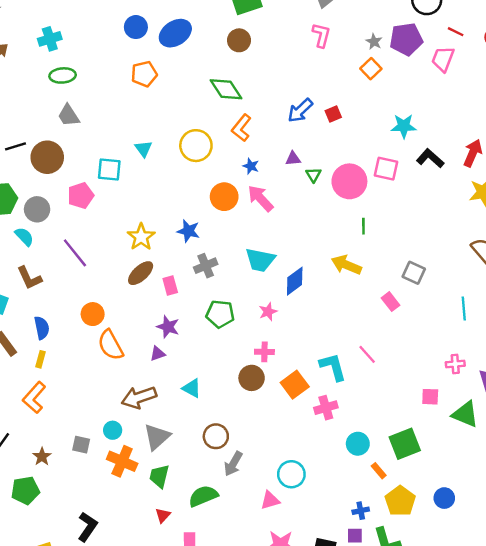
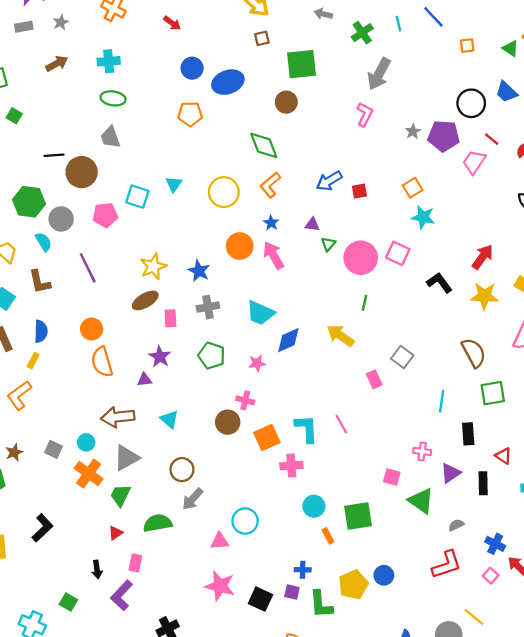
orange square: (371, 69) -> (413, 188), moved
black L-shape: (430, 158) -> (439, 283), moved
yellow pentagon: (400, 501) -> (353, 585), moved

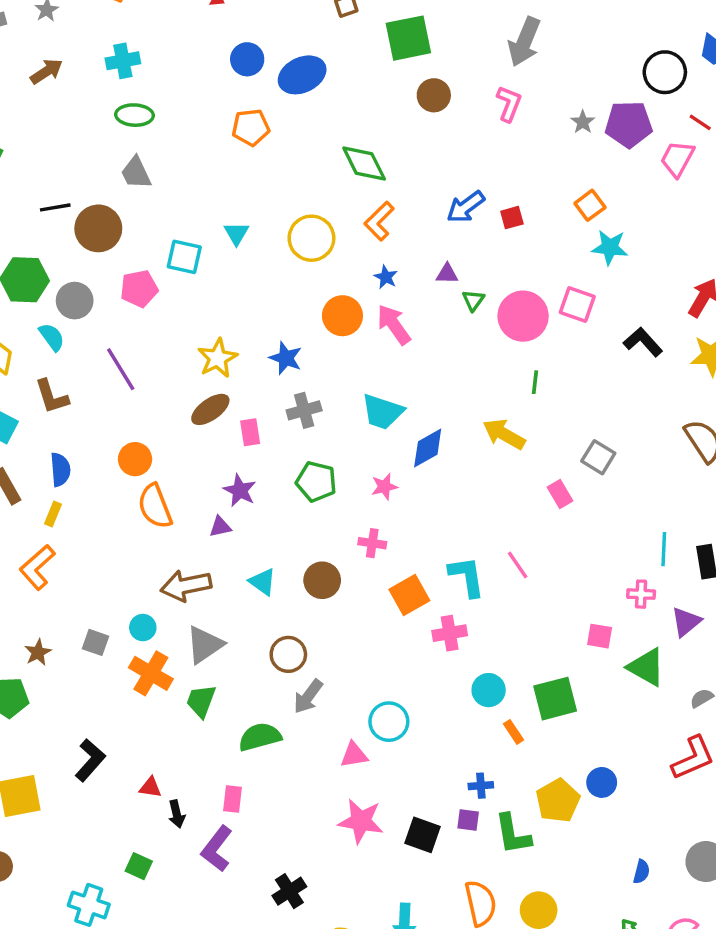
brown circle: (286, 102) -> (434, 95), moved
cyan line: (442, 401) -> (664, 549), moved
brown circle: (228, 422) -> (322, 580), moved
red triangle: (116, 533) -> (150, 787), moved, turned 49

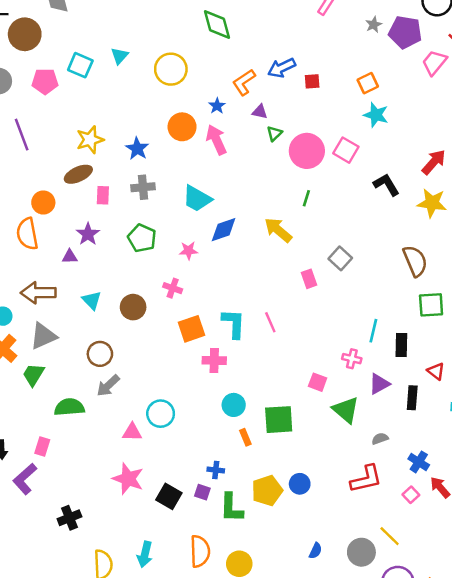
orange L-shape: (379, 221) -> (244, 82), moved
orange circle: (135, 459) -> (43, 203), moved

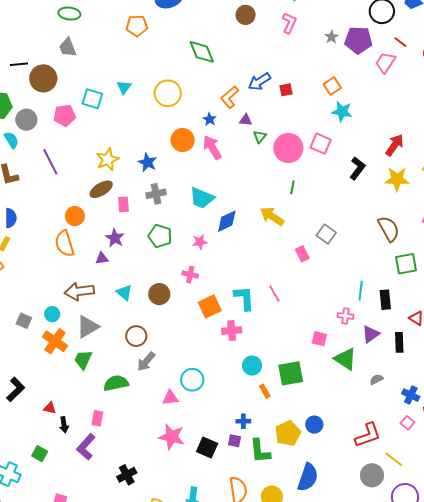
black L-shape: (386, 185) -> (357, 168), turned 75
red L-shape: (366, 479) -> (368, 435), moved
blue semicircle: (315, 551) -> (308, 477), moved, size x2.0

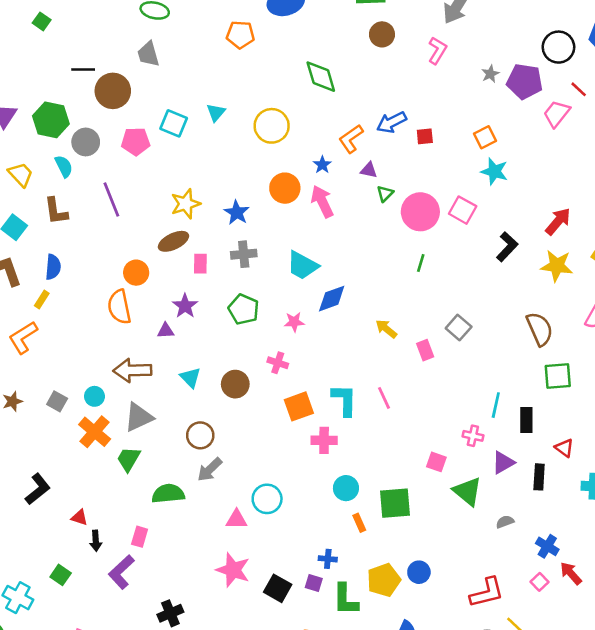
yellow arrow: (272, 216) -> (386, 329), moved, size x0.7

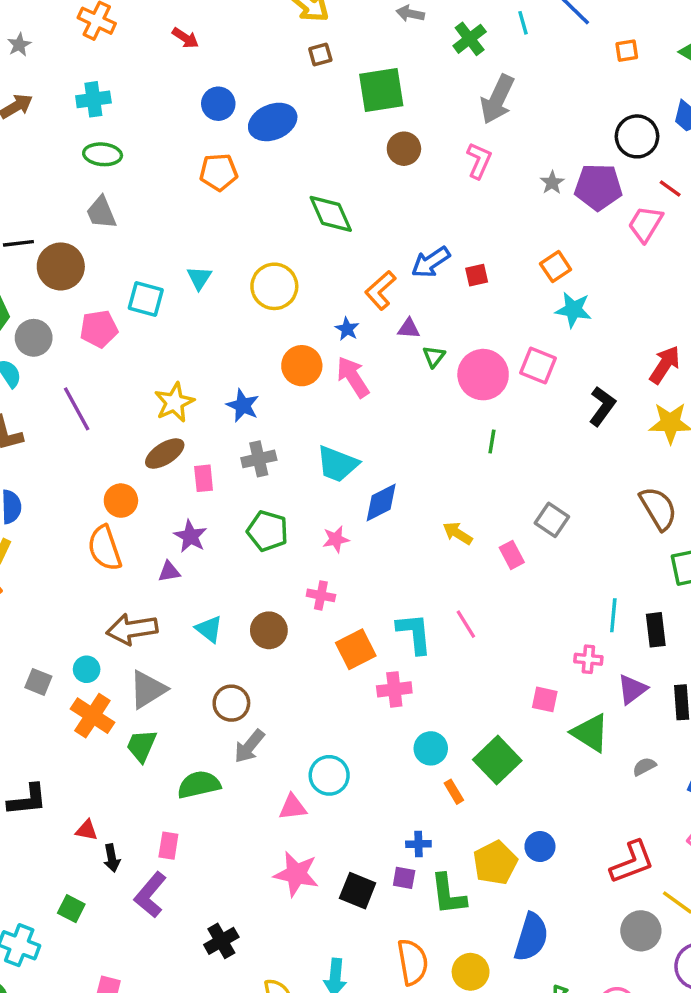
black L-shape: (38, 489) -> (27, 800), turned 40
green square: (395, 503) -> (497, 760), turned -32

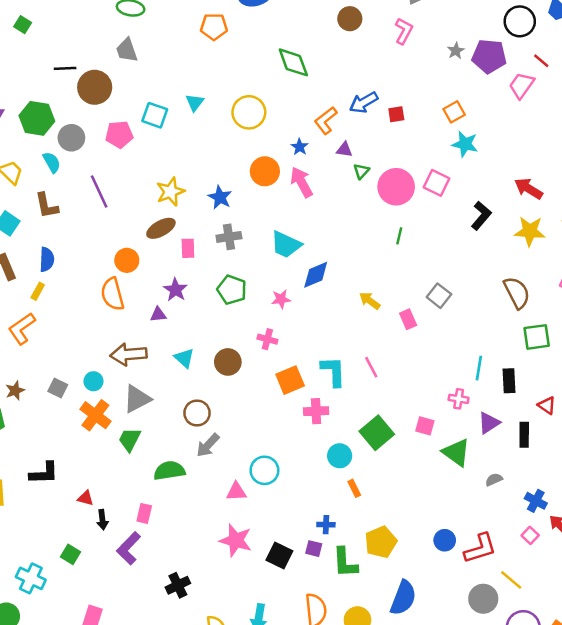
red arrow: (665, 365) -> (529, 189), turned -96
green square: (497, 760) -> (377, 433), moved
blue circle: (540, 847) -> (445, 540), moved

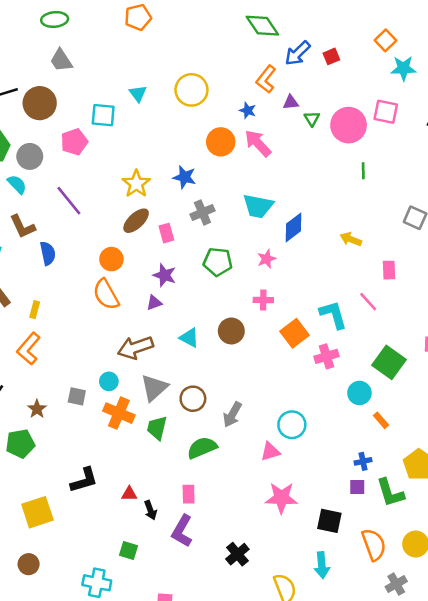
green diamond: (293, 62) -> (262, 26), moved
blue semicircle: (47, 259) -> (48, 253), moved
pink rectangle: (408, 319) -> (389, 270), moved, turned 36
brown circle: (197, 413) -> (193, 399), moved
black square: (279, 556) -> (329, 521), moved

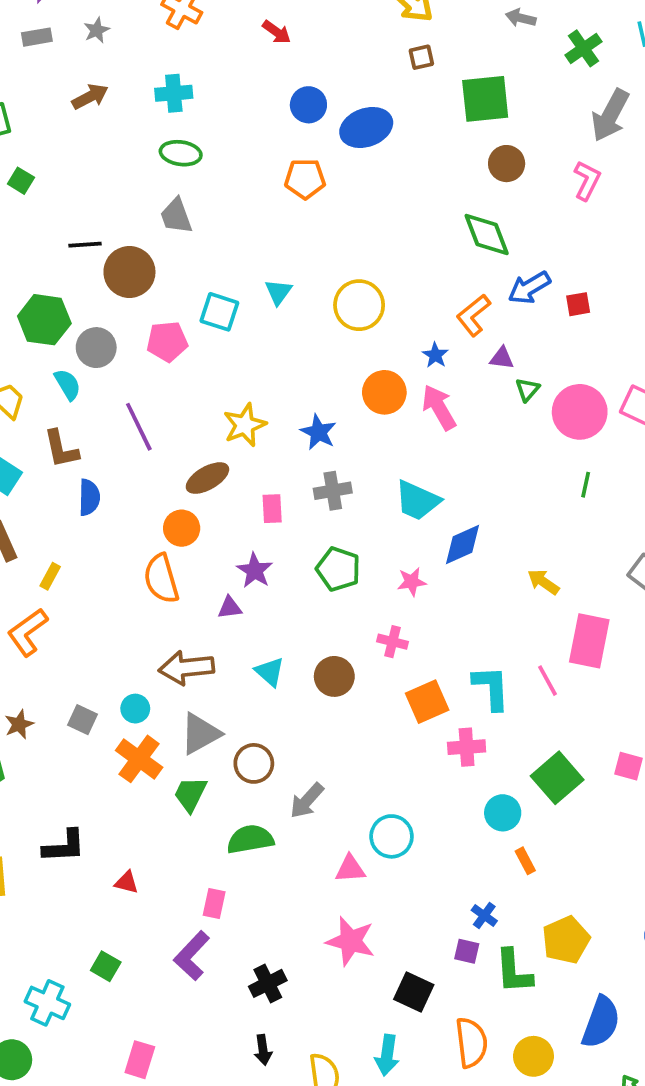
brown ellipse: (136, 221) -> (207, 478), moved
pink rectangle: (389, 270) -> (589, 641), size x1.8
blue cross: (363, 461) -> (484, 915), turned 35
black arrow: (150, 510) -> (263, 1050), moved
black cross: (237, 554) -> (268, 983), moved

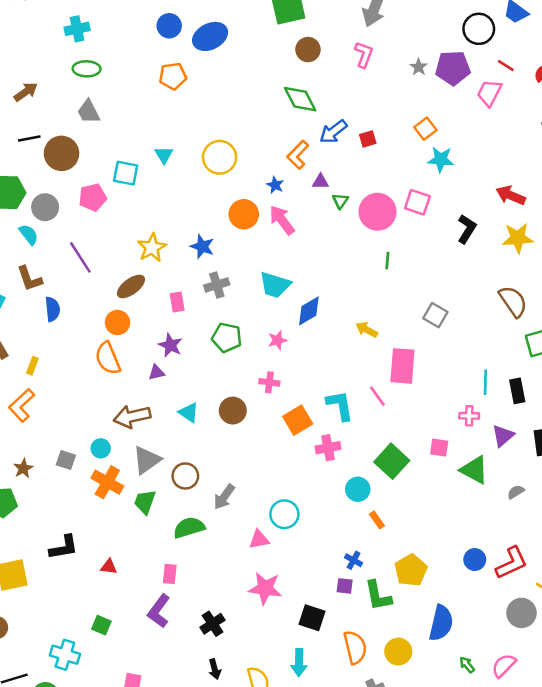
brown arrow: (90, 97) -> (26, 92), moved

